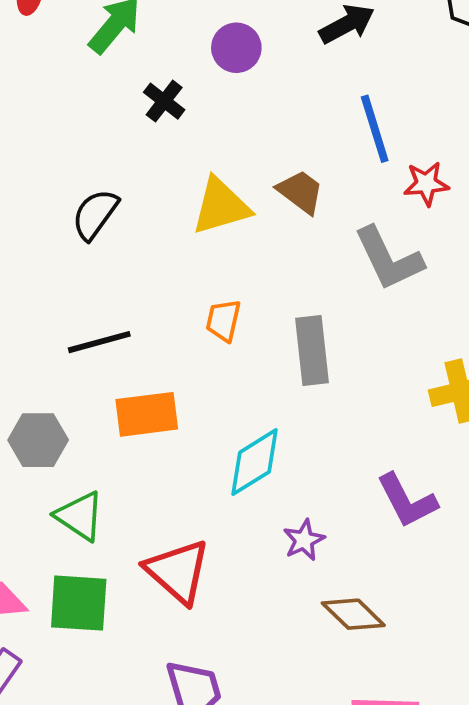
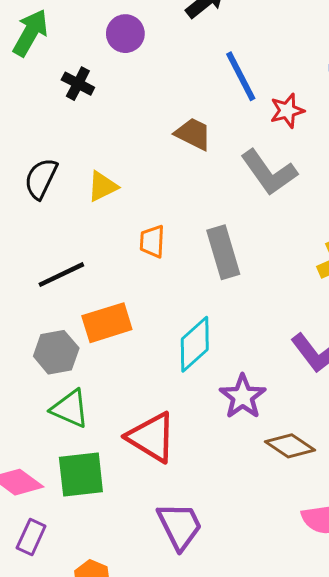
yellow triangle: (221, 206) -> (102, 186), moved, size x0.7
gray hexagon: (38, 440) -> (56, 352), moved
purple star: (304, 540) -> (243, 397), size x1.4

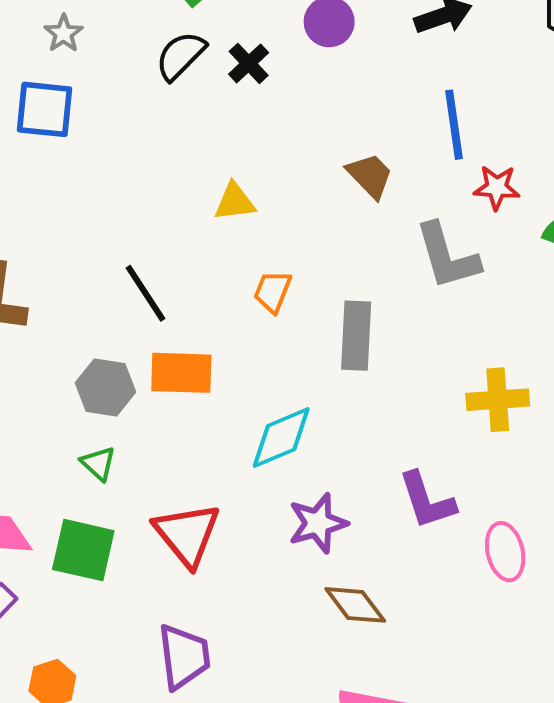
black semicircle: (41, 179) -> (181, 56), moved
black line: (61, 275) -> (146, 293), turned 63
green triangle: (70, 409) -> (98, 463), size x0.7

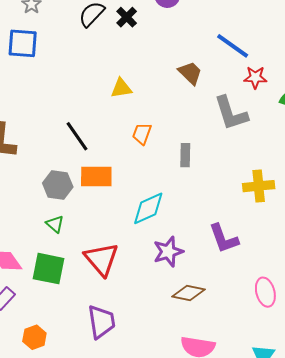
blue line: (454, 125) -> (233, 46), turned -45
gray rectangle: (356, 336) -> (185, 155), size x0.7
pink ellipse: (505, 552) -> (265, 292), moved
brown diamond: (355, 605) -> (188, 293), turned -40

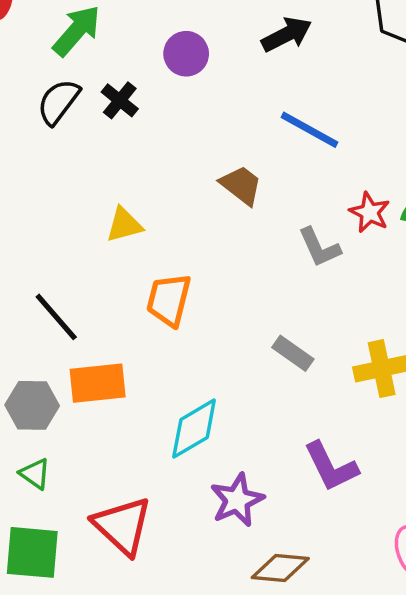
red star: (255, 77) -> (370, 212), moved, turned 30
gray L-shape: (231, 113) -> (319, 247), size x0.7
orange trapezoid: (142, 134) -> (169, 300), size x1.4
gray rectangle: (185, 155) -> (293, 353), moved, turned -50

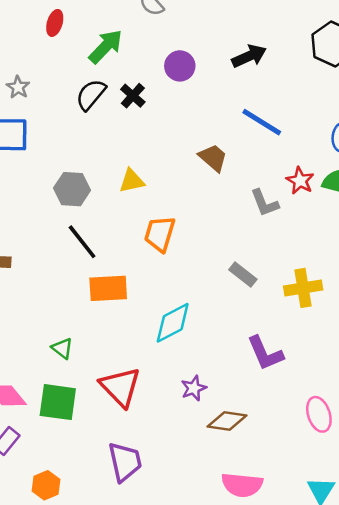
gray hexagon: (32, 405) -> (72, 189), moved
purple star: (237, 500) -> (194, 388), moved, size x0.7

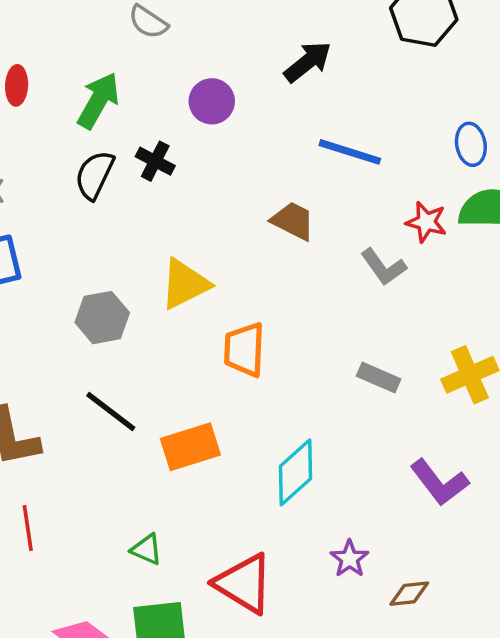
yellow triangle: (132, 181) -> (185, 284), size x1.4
black line: (82, 242) -> (111, 412), moved
brown diamond: (227, 421) -> (409, 594), size x0.7

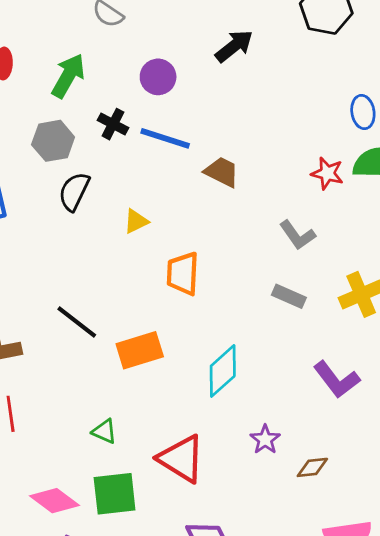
blue line: (350, 152) -> (165, 138), moved
black semicircle: (95, 175) -> (74, 192), moved
gray L-shape: (383, 267) -> (297, 235), moved
yellow triangle: (185, 284) -> (136, 221), size x0.6
gray hexagon: (102, 318) -> (53, 141), moved

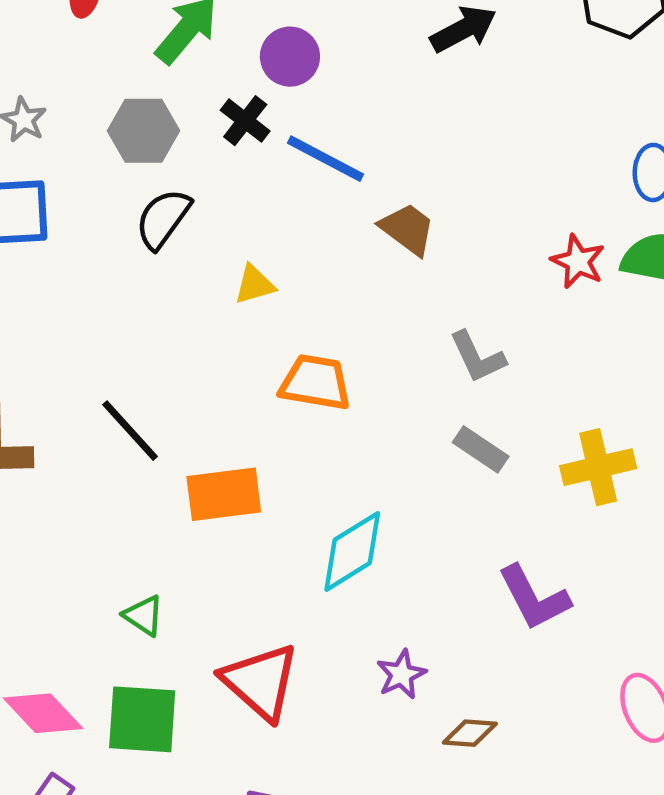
purple circle: (158, 77) -> (290, 57), moved
gray L-shape: (297, 235) -> (477, 357), moved
orange trapezoid: (183, 274) -> (315, 382), turned 87

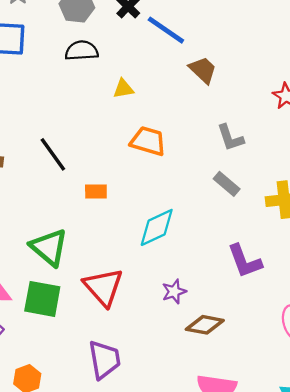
black semicircle: (163, 219) -> (82, 51), turned 44
orange rectangle: (224, 494) -> (96, 192), size x0.6
green triangle: (144, 615) -> (49, 247), size x1.8
brown diamond: (470, 733) -> (205, 325), size x1.4

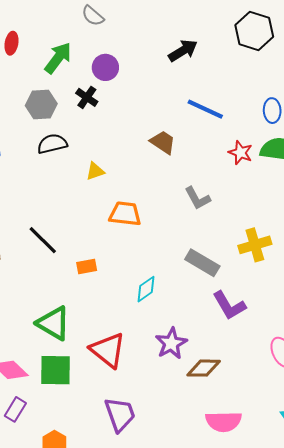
blue line: (166, 30) -> (205, 109), moved
gray rectangle: (227, 184) -> (202, 263), moved, size x1.4
cyan diamond: (157, 227) -> (146, 289), size x0.7
purple star: (174, 292) -> (171, 343), size x1.4

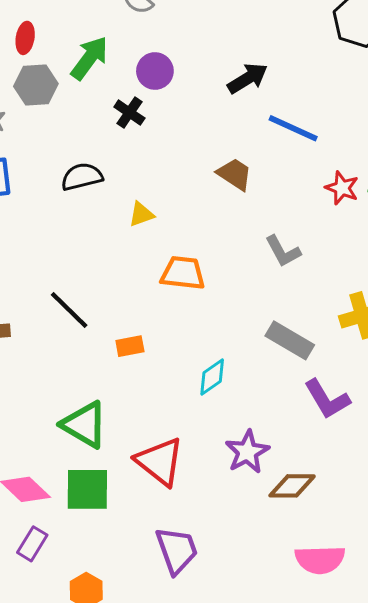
black arrow: (183, 51) -> (248, 78), moved
gray hexagon: (41, 105) -> (36, 85), moved

